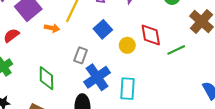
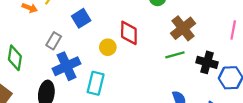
yellow circle: (127, 45) -> (108, 47), moved
green line: (176, 50) -> (175, 55), moved

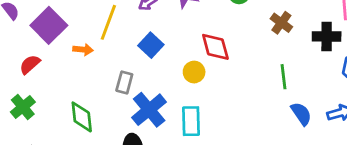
brown cross: (183, 28) -> (281, 23), size x0.7
green line: (175, 55) -> (283, 77), moved, turned -66
black cross: (207, 62) -> (327, 36), moved

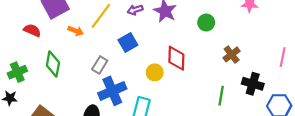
black cross: (327, 36) -> (253, 84), moved
red semicircle: (30, 64) -> (32, 30), turned 49
green cross: (23, 107) -> (17, 72), moved
green diamond: (82, 117) -> (53, 64), moved

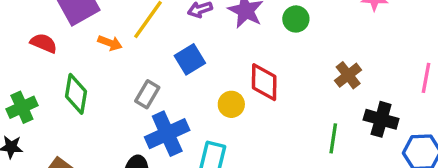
green circle: (206, 23) -> (296, 19), moved

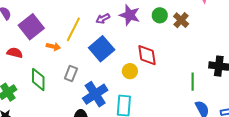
blue square: (190, 59) -> (102, 49), size x1.4
brown cross: (348, 75) -> (181, 20), moved
gray rectangle: (147, 94) -> (71, 74), moved

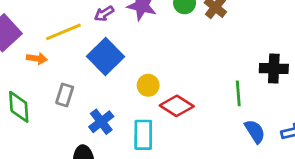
yellow line: (73, 29) -> (63, 32), turned 45
red diamond: (147, 55) -> (177, 106), moved, turned -45
blue cross: (95, 94) -> (101, 122), size x0.7

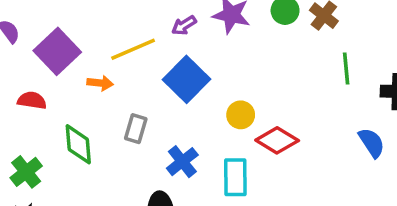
green line: (238, 93) -> (346, 68), moved
blue semicircle: (255, 131) -> (372, 143), moved

